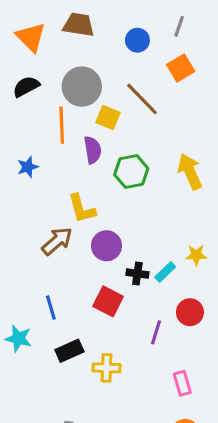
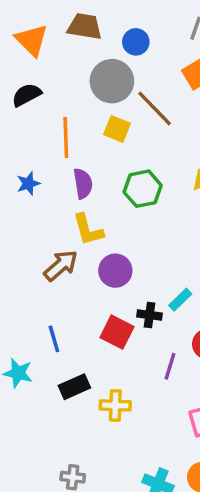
blue circle: (137, 40) -> (136, 42), moved
gray circle: (82, 87) -> (112, 81), moved
purple semicircle: (93, 150) -> (83, 184), moved
black cross: (137, 274) -> (149, 315), moved

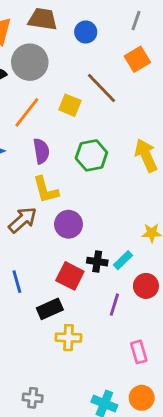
gray circle: (112, 81) -> (30, 62), moved
orange line: (66, 137) -> (27, 112), turned 40
cyan rectangle: (180, 300) -> (123, 260), moved
black rectangle: (74, 387) -> (50, 309), moved

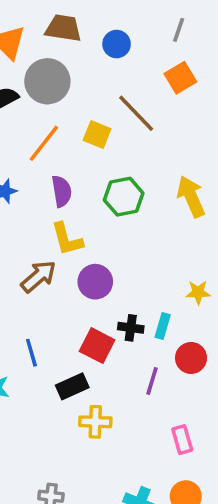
cyan rectangle: (123, 260) -> (163, 326), turned -30

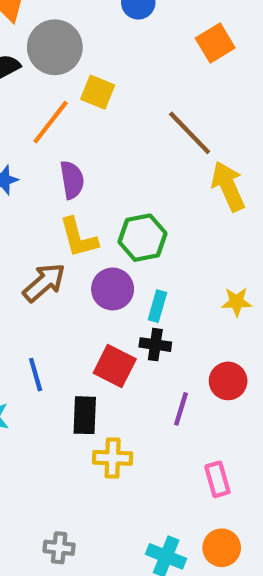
brown line: (136, 113) -> (190, 133), moved
yellow square: (97, 134) -> (98, 92), moved
green hexagon: (124, 197) -> (143, 238), moved
cyan rectangle: (163, 326) -> (157, 306), moved
black rectangle: (72, 386) -> (85, 415), turned -64

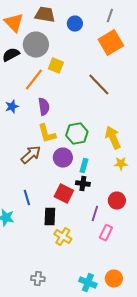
orange square: (215, 43) -> (111, 43), size x1.4
yellow arrow: (228, 186) -> (113, 138), moved
yellow cross: (113, 458) -> (63, 237), turned 30
pink rectangle: (217, 479) -> (106, 233), moved, turned 42

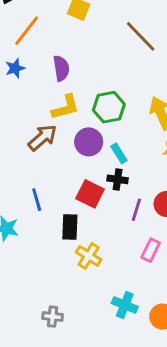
orange line: (34, 80) -> (27, 31), moved
yellow L-shape: (47, 134) -> (66, 107), turned -90
cyan rectangle: (84, 166) -> (119, 153), turned -48
purple line: (95, 214) -> (136, 210), moved
cyan cross: (88, 283) -> (125, 305), moved

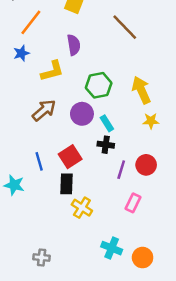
purple semicircle: (61, 68) -> (74, 45), moved
yellow L-shape: (66, 107) -> (52, 71), moved
red square: (90, 194) -> (70, 157), moved, turned 30
gray cross: (53, 317) -> (42, 258), moved

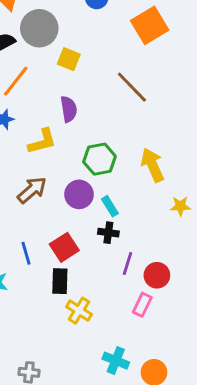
yellow star: (151, 121) -> (180, 206), moved
red circle: (146, 165) -> (157, 275), moved

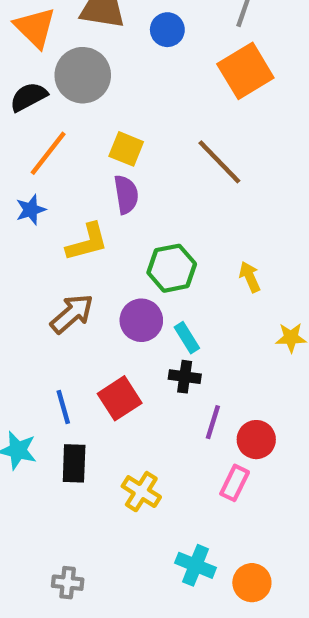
yellow square: (69, 59) -> (126, 149), moved
yellow arrow: (153, 165) -> (250, 277), size x0.6
black rectangle: (60, 281) -> (74, 463), moved

